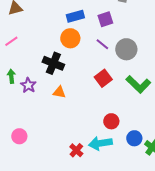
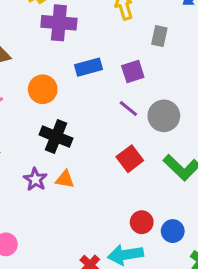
orange circle: (70, 38) -> (43, 89), moved
purple star: (28, 85) -> (35, 179), moved
blue circle: (134, 138) -> (173, 231), moved

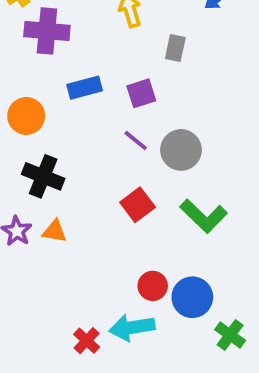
blue circle: (173, 231) -> (192, 297), size x1.4

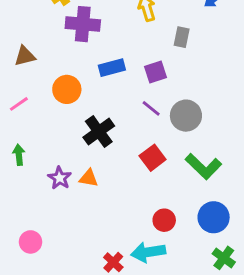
black cross: (43, 176) -> (99, 132), moved, turned 32
blue circle: (192, 297) -> (214, 217), moved

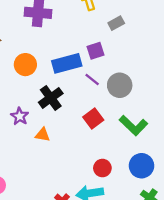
gray rectangle: (182, 37) -> (116, 23), turned 49
blue rectangle: (112, 68) -> (67, 63), moved, size x1.4
purple star: (60, 178) -> (20, 116), moved

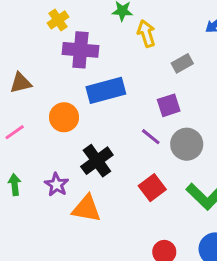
purple square: (96, 51) -> (169, 105), moved
blue rectangle: (67, 63) -> (106, 90), moved
orange triangle: (43, 135) -> (86, 209), size x1.5

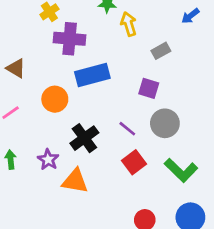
brown triangle: (21, 83) -> (16, 68), turned 45
purple square: (169, 105) -> (149, 88), turned 35
purple line: (151, 137) -> (127, 129), moved

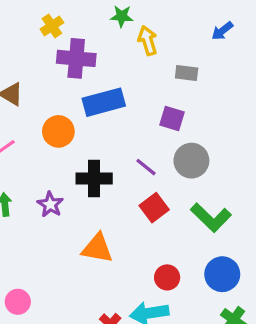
gray rectangle: (161, 51) -> (187, 73), turned 36
black cross: (84, 138) -> (94, 178), turned 36
orange triangle: (75, 181) -> (97, 248), moved

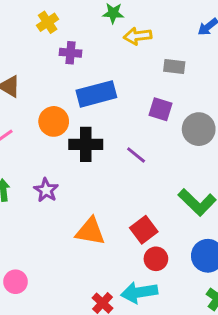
yellow arrow: (148, 41) -> (138, 36), turned -80
purple cross: (76, 58) -> (70, 53), size x0.6
gray circle: (191, 161) -> (199, 129), moved
black cross: (94, 178) -> (86, 144), moved
red square: (154, 208) -> (144, 230), moved

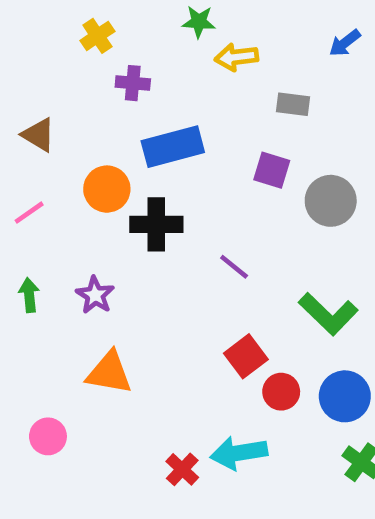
purple line: (136, 155) -> (234, 267), moved
orange triangle: (90, 231) -> (109, 373), moved
red circle: (156, 259) -> (281, 392), moved

